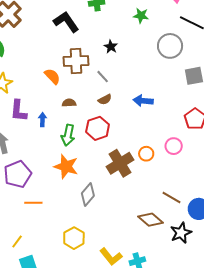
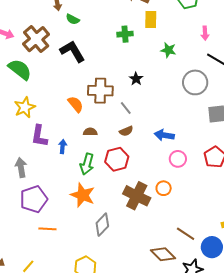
black L-shape: (66, 22) -> (72, 51), moved
pink circle: (174, 146) -> (178, 159), moved
brown cross: (120, 163) -> (137, 196), turned -36

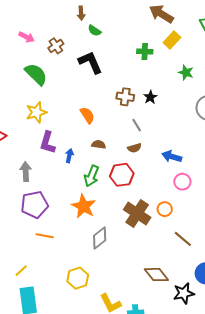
yellow rectangle: (151, 19) -> (172, 40), turned 36
brown cross: (36, 39) -> (56, 46), size x0.6
brown cross: (100, 91) -> (125, 97), moved, size x0.7
brown line: (186, 234) -> (183, 239), moved

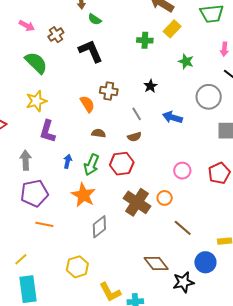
brown cross: (125, 97) -> (109, 91), moved
blue arrow: (69, 156) -> (68, 161), moved
blue arrow: (172, 157) -> (172, 117), moved

